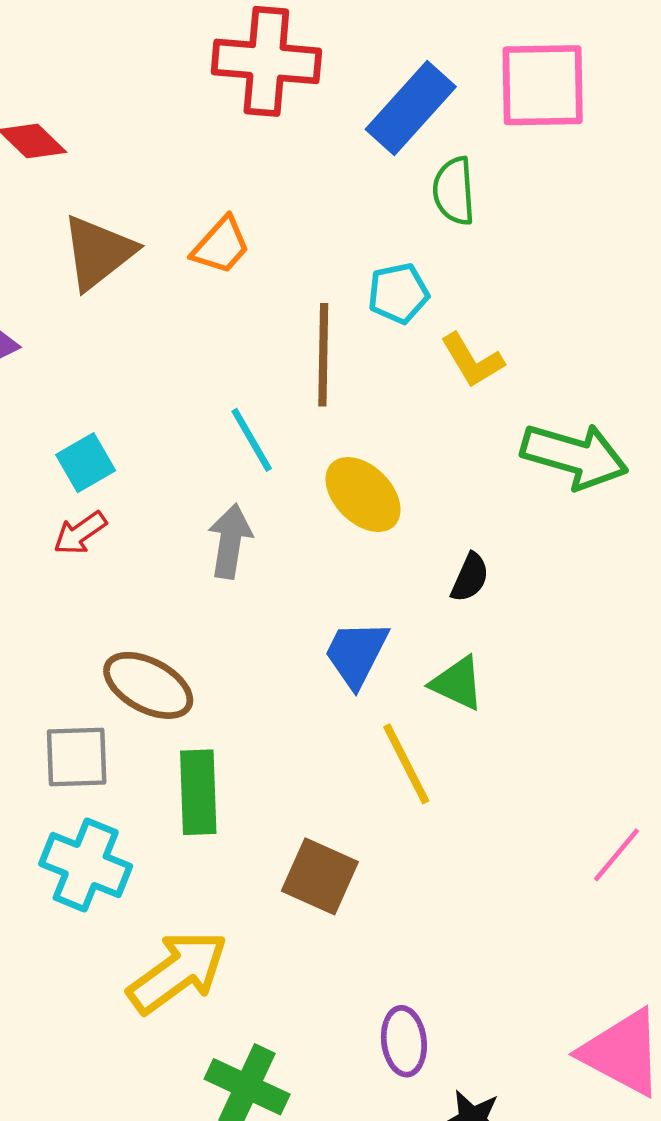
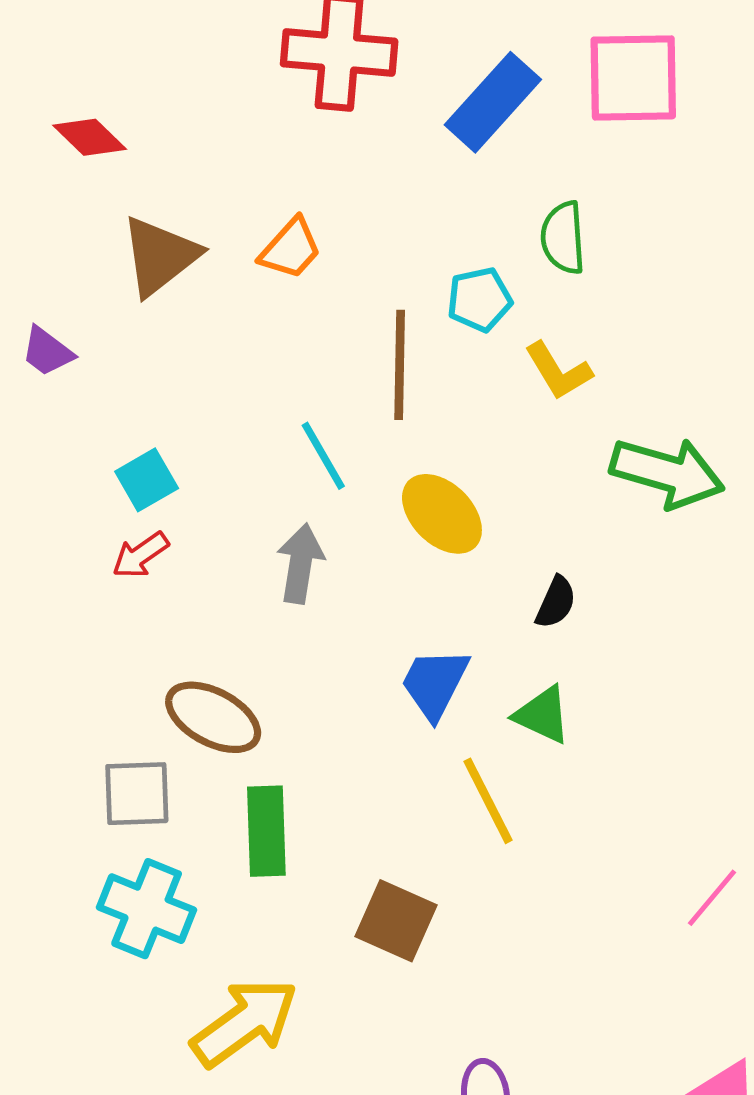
green semicircle: (454, 191) -> (563, 238), moved

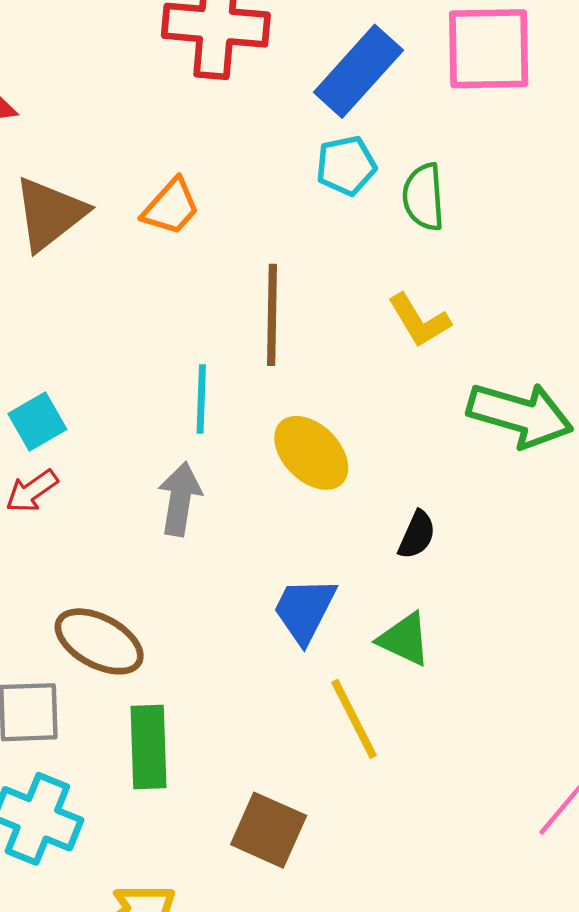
cyan pentagon: (480, 300) -> (346, 166), moved
cyan line: (323, 456) -> (201, 399), turned 32

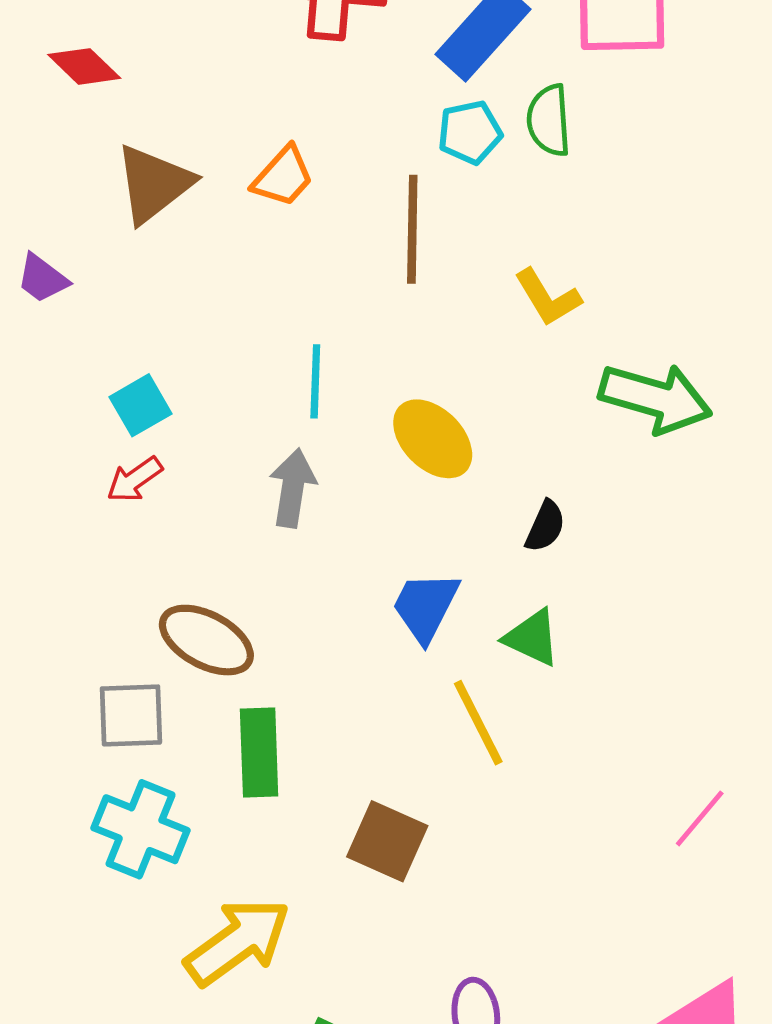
green semicircle: (424, 197) -> (549, 120), moved
brown line: (272, 315) -> (412, 229), moved

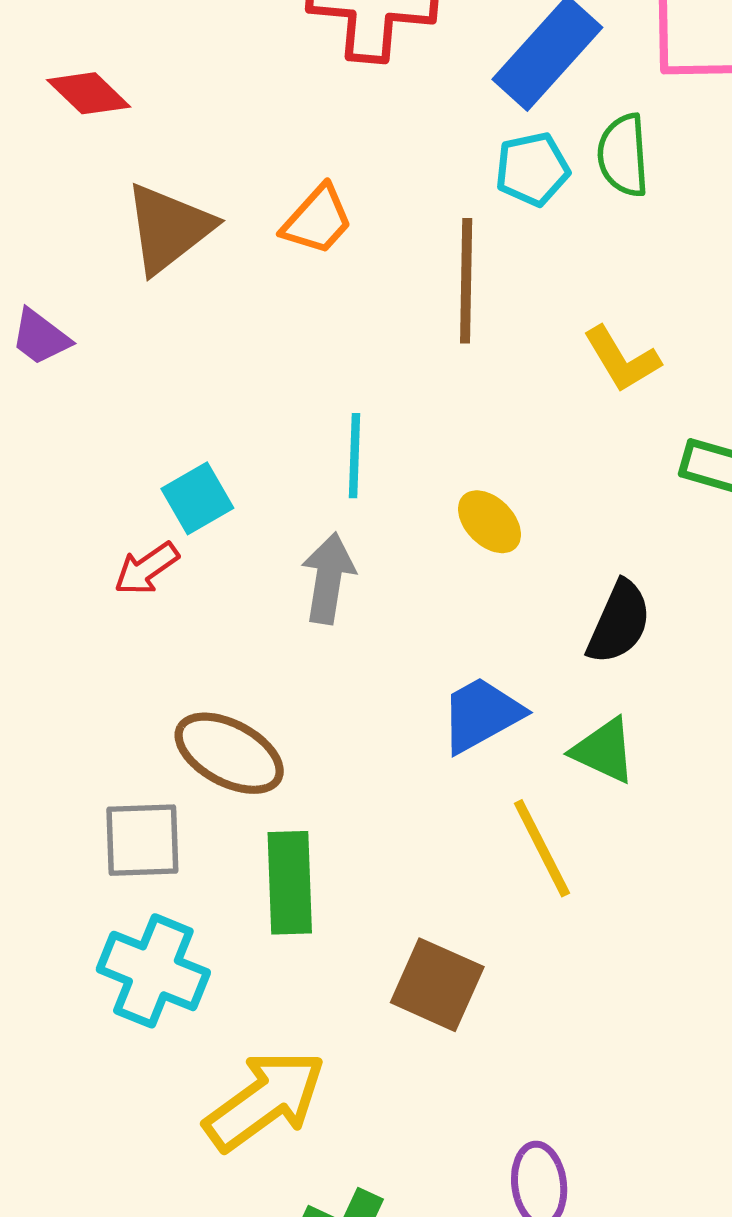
cyan square: (141, 405) -> (197, 498), moved
yellow ellipse: (433, 439) -> (490, 522), size x0.7
black semicircle: (545, 526) -> (619, 622), size x1.4
blue trapezoid: (426, 606) -> (481, 715), turned 34

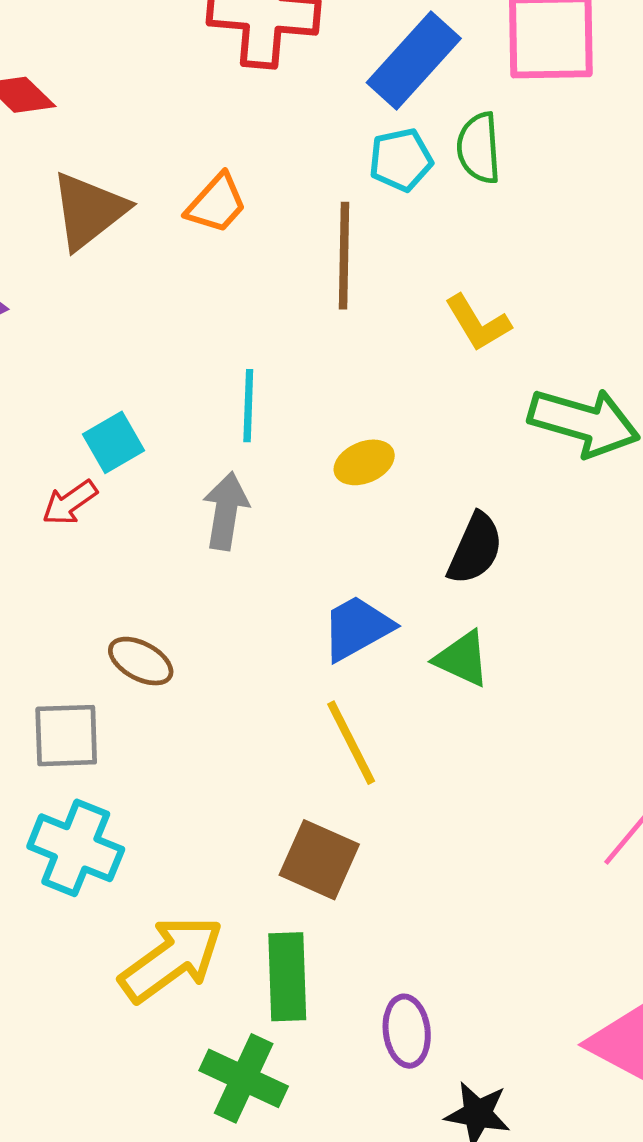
yellow ellipse: (490, 522) -> (364, 462), turned -68
brown ellipse: (229, 753) -> (141, 661), size x0.7
yellow line: (542, 848) -> (351, 743), moved
green rectangle: (290, 883) -> (287, 977), moved

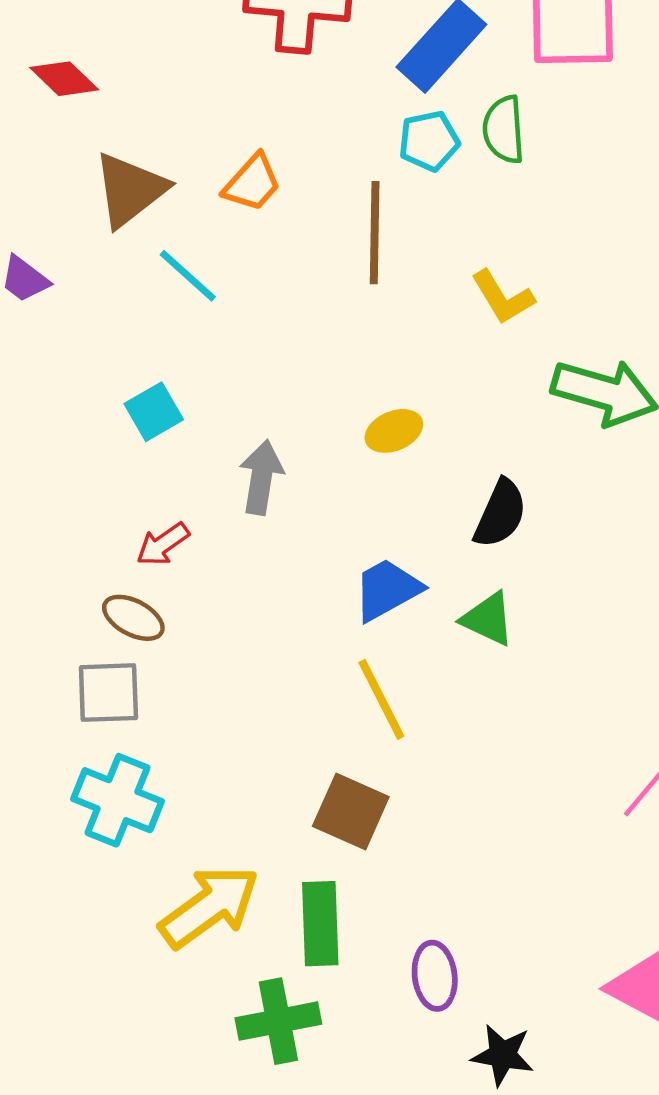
cyan line: (248, 406) -> (188, 276), moved, turned -50
red arrow: (70, 503) -> (163, 544), moved
brown ellipse: (141, 661) -> (133, 618), moved
green cross: (244, 1078) -> (278, 1021), turned -36

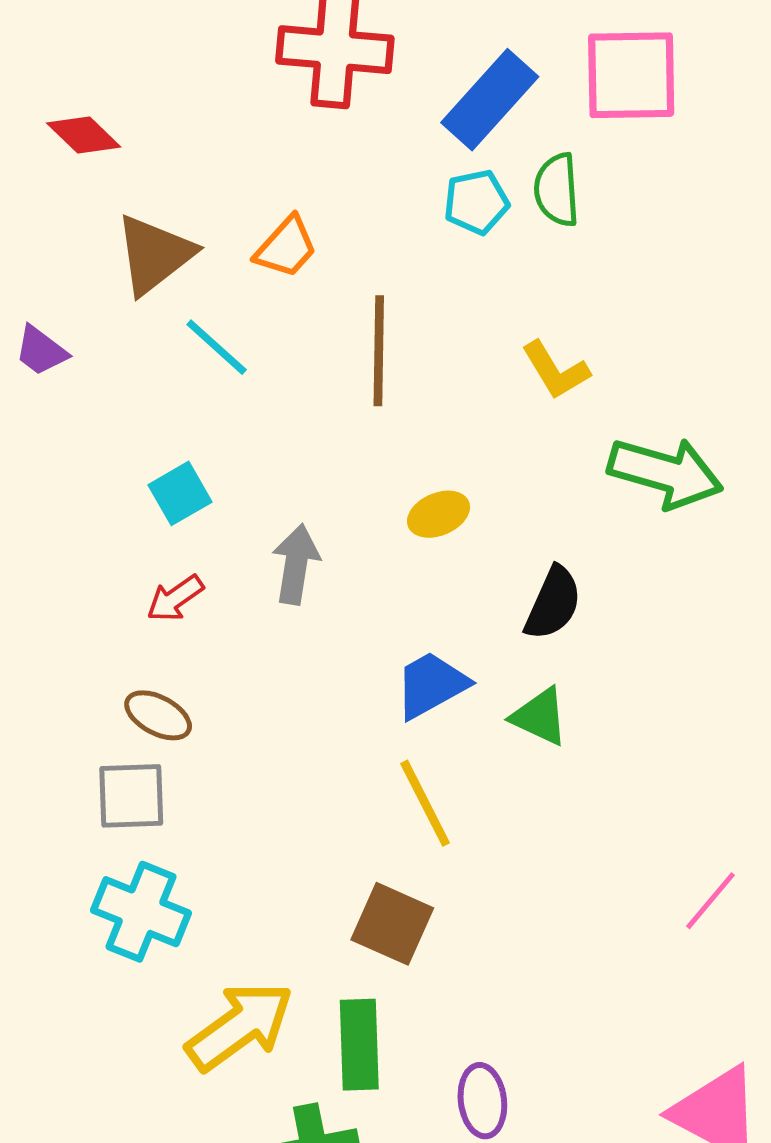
brown line: (375, 233) -> (379, 351), moved
red arrow: (163, 544) -> (175, 598), moved

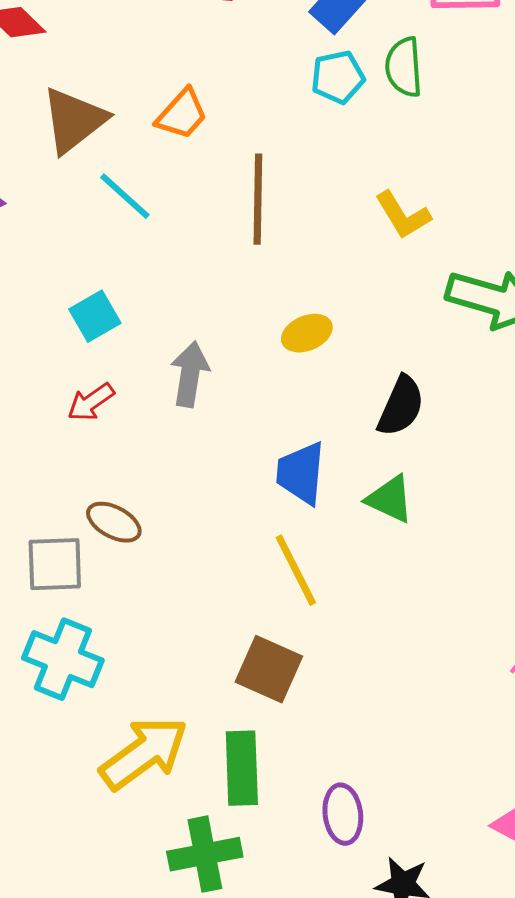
blue trapezoid: (431, 685) -> (301, 473), turned -56
brown ellipse: (158, 715) -> (114, 522), moved

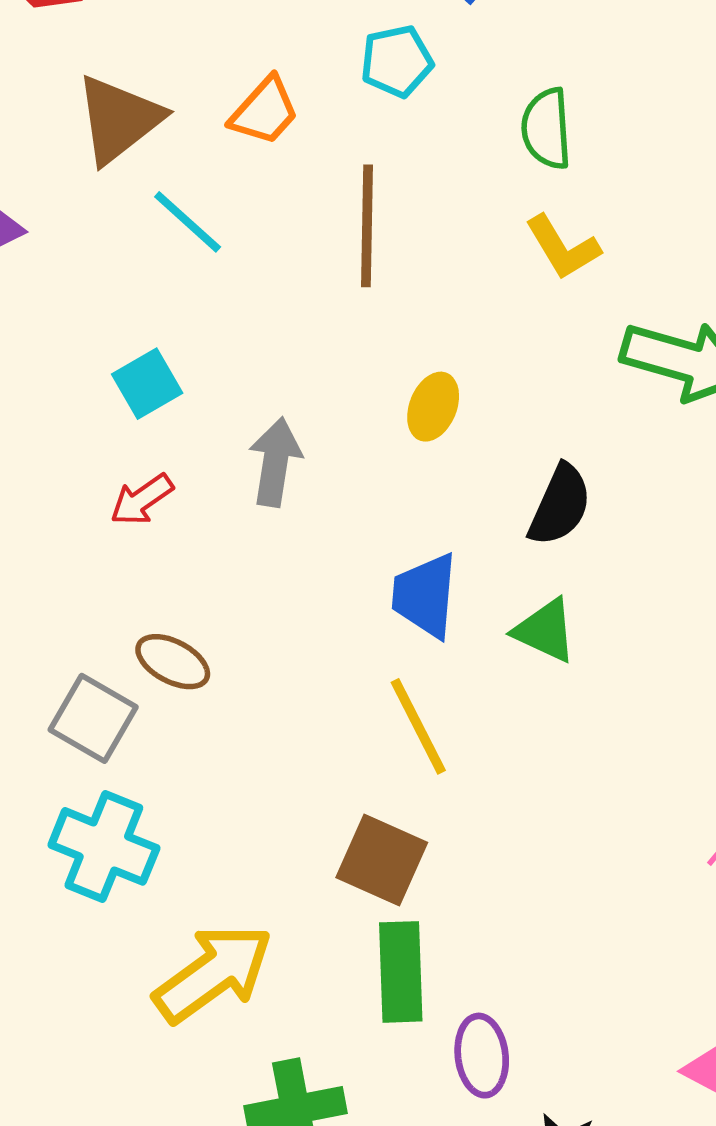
green semicircle: (404, 67) -> (546, 129), moved
cyan pentagon: (338, 77) -> (397, 61), moved
yellow ellipse: (307, 333) -> (433, 407), turned -45
gray square: (55, 564) -> (93, 718), turned 32
green rectangle: (242, 768) -> (401, 972), moved

